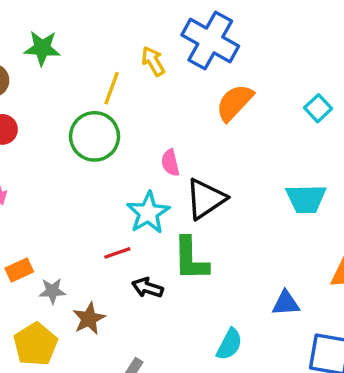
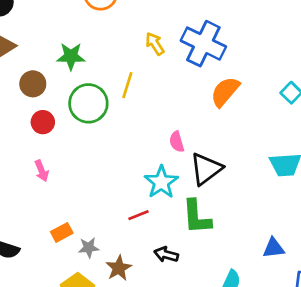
yellow arrow: (153, 61) -> (155, 44), moved
green circle: (95, 136) -> (88, 103), moved
black arrow: (147, 288) -> (166, 255), moved

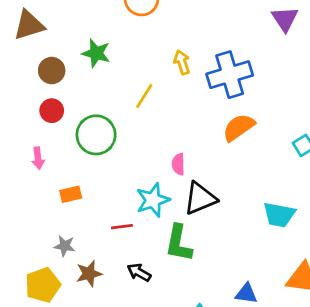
blue cross: (203, 44) -> (230, 75), turned 33
green circle: (88, 103) -> (96, 135), moved
orange rectangle: (62, 232) -> (71, 194), moved

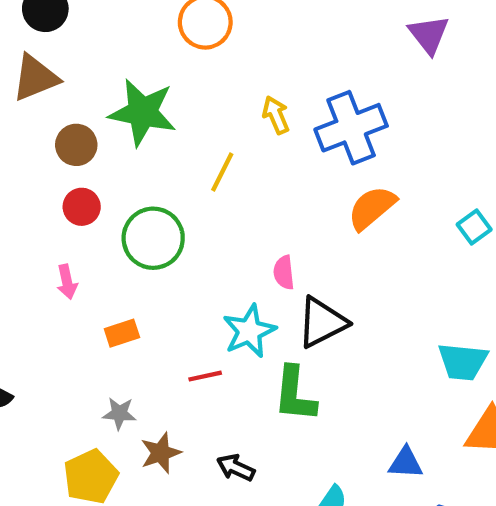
green star: (96, 53) -> (143, 112), size x1.5
cyan trapezoid: (279, 215) -> (463, 362), moved
black arrow: (139, 272) -> (236, 468), moved

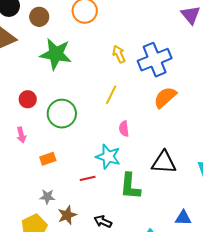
brown circle: (76, 145) -> (39, 17), moved
yellow line: (222, 172) -> (111, 95), moved
black triangle: (322, 322) -> (164, 162), moved, turned 32
cyan star: (249, 331) -> (108, 157), turned -30

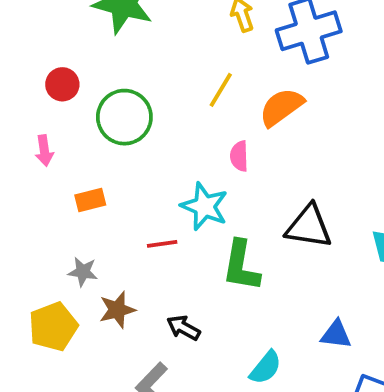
orange semicircle: (165, 97) -> (281, 107), moved

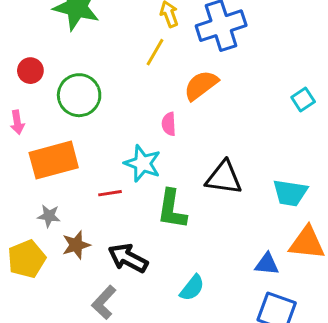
yellow line: (221, 90) -> (155, 52), moved
orange rectangle: (90, 200) -> (54, 160), size x2.0
black arrow: (184, 328) -> (128, 258), size x1.5
blue triangle: (336, 334) -> (267, 264), moved

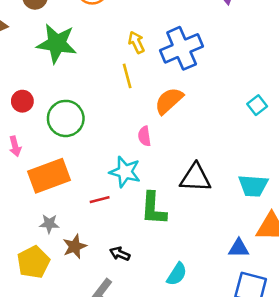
yellow line: (155, 52) -> (127, 76), turned -40
black arrow: (128, 258) -> (120, 254), size x0.6

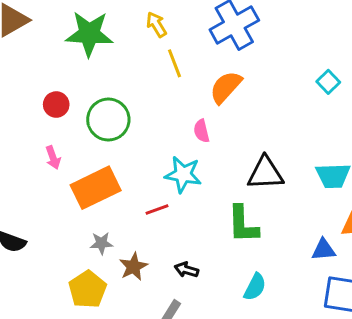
yellow arrow: (136, 42) -> (156, 25), moved
green L-shape: (153, 209) -> (243, 224), moved

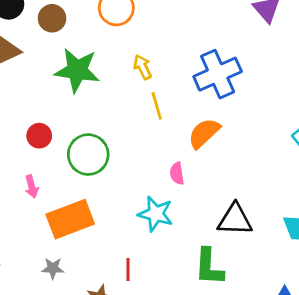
red line: (157, 210) -> (128, 270), moved, turned -75
gray star: (101, 243) -> (53, 268), moved

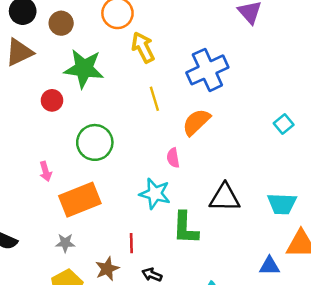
yellow arrow: (143, 67) -> (143, 47), moved, size x1.4
red circle: (39, 136) -> (52, 100), moved
green L-shape: (209, 267) -> (185, 228), moved

